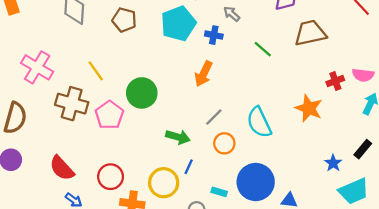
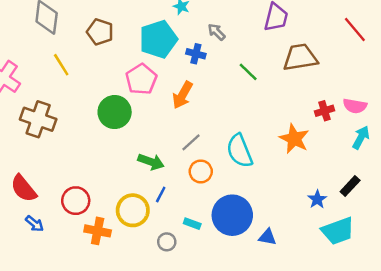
yellow line: (96, 71) -> (61, 65), moved
pink pentagon: (109, 115) -> (141, 79), moved

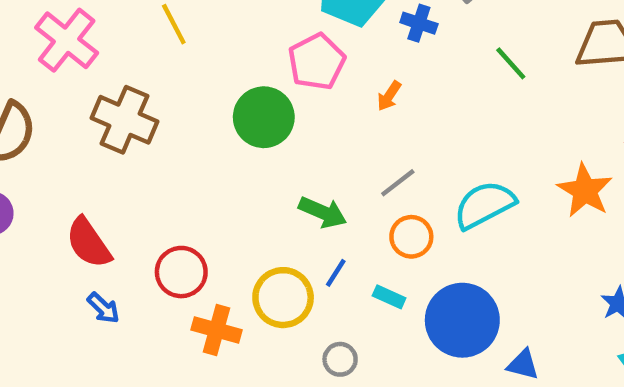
orange arrow: (183, 95) -> (389, 96), size x0.6
cyan semicircle: (240, 151) -> (484, 205), turned 80
cyan rectangle: (192, 224) -> (389, 297), moved

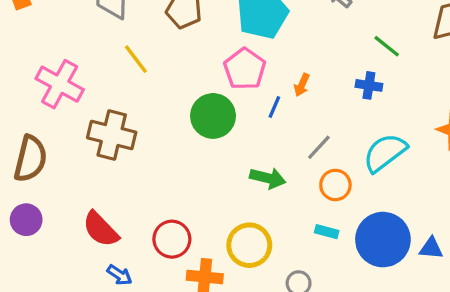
blue cross: (419, 23) -> (369, 85), moved
blue line: (336, 273) -> (274, 107), moved
blue triangle: (523, 365) -> (431, 248), moved

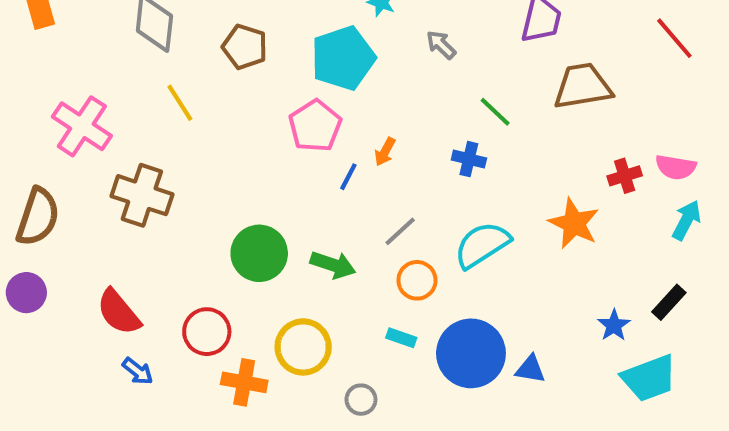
green circle: (213, 116) -> (259, 253), moved

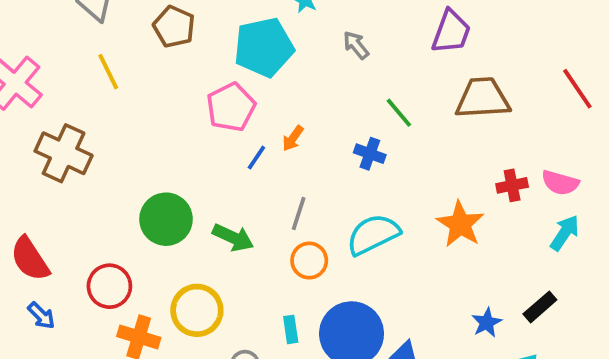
red line: (674, 38) -> (577, 89), moved
gray line: (400, 231) -> (299, 213), turned -36
cyan rectangle: (401, 338) -> (291, 329), moved, turned 56

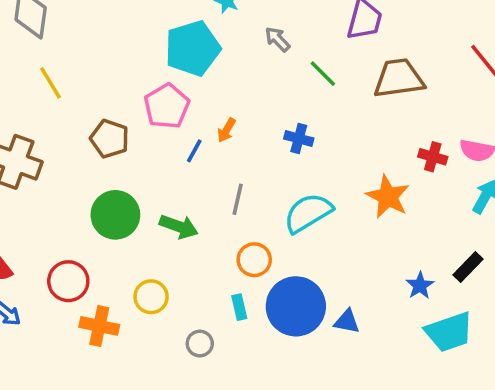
brown pentagon: (174, 27) -> (110, 139), moved
green line: (399, 113) -> (323, 74), moved
red cross: (512, 185) -> (433, 157), turned 32
orange circle: (309, 261) -> (254, 260), moved
yellow circle: (197, 310) -> (151, 297), size x0.7

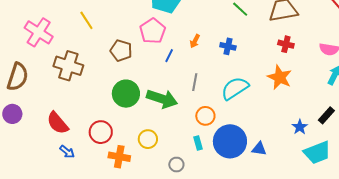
orange arrow: (226, 130) -> (195, 41), moved
red cross: (433, 157) -> (286, 44), moved
green arrow: (179, 227) -> (162, 99), size x1.4

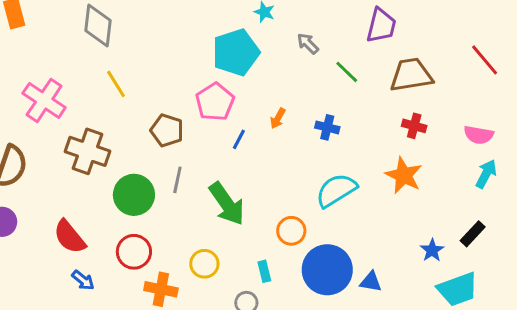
gray line: (195, 82) -> (177, 180), moved
green circle: (126, 94) -> (134, 195), moved
green arrow: (162, 99) -> (227, 204), turned 36
cyan rectangle: (198, 143) -> (264, 271), moved

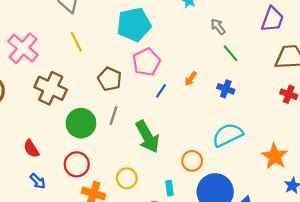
cyan pentagon: (236, 52) -> (134, 25), moved
green line: (347, 72) -> (231, 53), moved
orange star: (404, 175) -> (275, 156), moved
red semicircle: (70, 237) -> (31, 149), size x0.7

